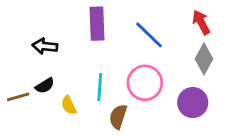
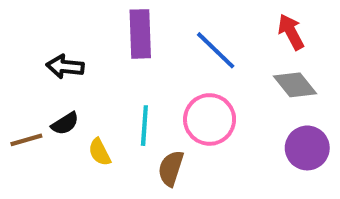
gray diamond: (204, 59) -> (295, 85), turned -68
purple circle: (193, 103) -> (307, 148), moved

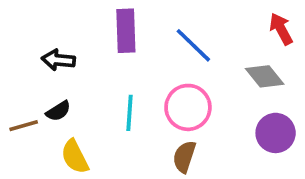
red arrow: (291, 32) -> (281, 29), moved
yellow semicircle: (100, 152) -> (75, 157), moved, size x1.4
brown semicircle: (171, 168) -> (184, 157), moved

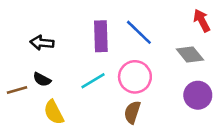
purple rectangle: (126, 31) -> (101, 36), moved
black semicircle: (58, 111) -> (42, 79), turned 60
cyan line: (130, 113) -> (93, 81), turned 55

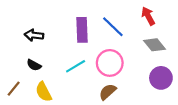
red arrow: (202, 21) -> (148, 16), moved
brown line: (17, 90) -> (14, 89), moved, turned -35
brown semicircle: (132, 112) -> (108, 92), turned 30

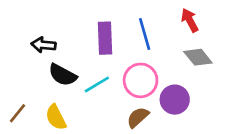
blue line: (113, 27) -> (145, 34), turned 30
black semicircle: (34, 65) -> (63, 75), moved, size x1.5
purple circle: (161, 78) -> (175, 100), moved

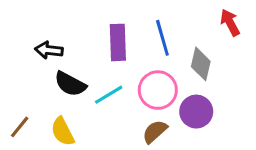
red arrow: (190, 20) -> (230, 22), moved
gray diamond: (198, 57) -> (201, 64), moved, turned 52

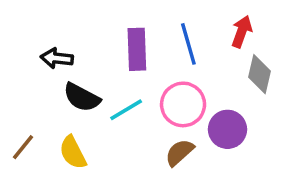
red arrow: (230, 22) -> (242, 32), moved, turned 48
gray diamond: (201, 64) -> (259, 74), moved

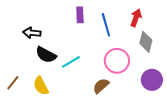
purple rectangle: (137, 49) -> (80, 15), moved, size x0.7
pink circle: (183, 104) -> (117, 61), moved
purple circle: (227, 129) -> (152, 80), moved

